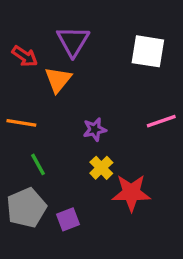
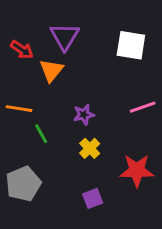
green line: (38, 164) -> (41, 134), moved
red star: (131, 193) -> (137, 170), moved
purple square: (68, 219) -> (93, 198), moved

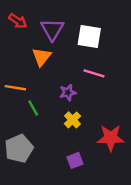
white square: (131, 45) -> (89, 37), moved
red arrow: (22, 50) -> (18, 21), moved
pink line: (143, 107) -> (94, 73), moved, turned 36

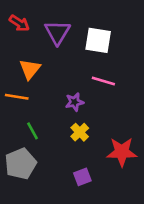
orange triangle: (42, 57) -> (30, 69), moved
green line: (33, 108) -> (32, 131), moved

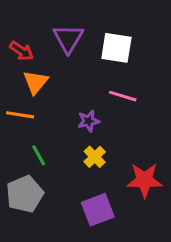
red arrow: (19, 23) -> (22, 51), moved
purple square: (82, 177) -> (98, 210), size x1.5

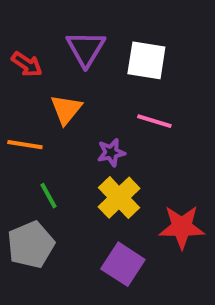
orange triangle: (36, 82) -> (66, 109), moved
yellow cross: (95, 157) -> (119, 198), size x1.5
purple square: (98, 210) -> (123, 264), turned -36

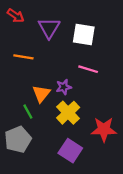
red arrow: (27, 64) -> (16, 16), moved
orange triangle: (66, 109) -> (41, 94), moved
orange line: (25, 145) -> (23, 57), moved

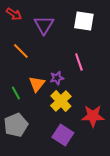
white square: (84, 35) -> (84, 21), moved
orange line: (23, 57) -> (21, 51), turned 36
pink line: (88, 69) -> (79, 62), turned 54
green line: (28, 112) -> (16, 93), moved

